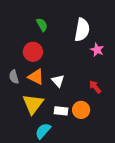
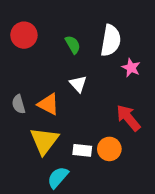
green semicircle: (42, 25) -> (73, 45), moved
red circle: (33, 52) -> (24, 35), moved
white triangle: (58, 81) -> (78, 84), moved
red arrow: (95, 87) -> (128, 118), size x1.5

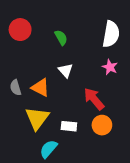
white semicircle: (111, 41) -> (111, 34), moved
pink star: (131, 68) -> (110, 67), moved
red arrow: (128, 118) -> (94, 99), moved
orange circle: (109, 149) -> (102, 125), moved

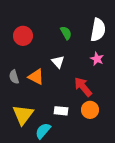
red circle: (20, 30) -> (23, 36), moved
green semicircle: (61, 38) -> (66, 33), moved
yellow triangle: (37, 118) -> (23, 115), moved

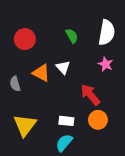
orange triangle: (36, 77) -> (41, 73), moved
cyan semicircle: (43, 131) -> (64, 143), moved

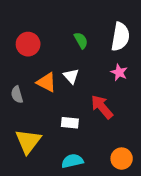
orange circle: (98, 120) -> (122, 159), moved
white rectangle: (66, 121) -> (70, 123), moved
cyan semicircle: (64, 143) -> (72, 161), turned 36

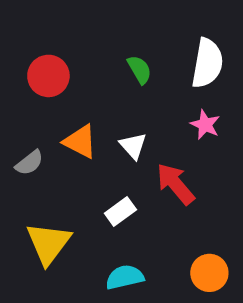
white triangle: (71, 76) -> (133, 146), moved
gray semicircle: (17, 95) -> (29, 163), turned -112
white rectangle: (70, 123) -> (120, 211), turned -42

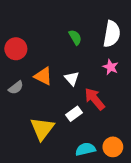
red circle: (48, 76) -> (16, 49), moved
white rectangle: (120, 211) -> (74, 114), moved
yellow triangle: (48, 243) -> (42, 129), moved
cyan semicircle: (125, 277) -> (85, 149), moved

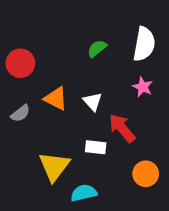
green semicircle: (75, 37) -> (97, 49), turned -98
white rectangle: (74, 114) -> (96, 147), turned 42
orange circle: (113, 147) -> (146, 174), moved
cyan semicircle: (85, 149) -> (84, 193), moved

